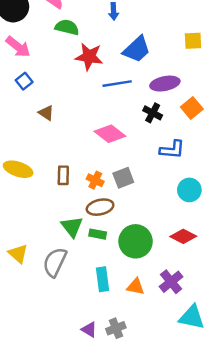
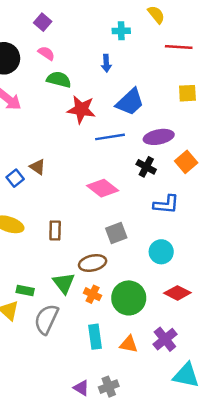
blue square: (24, 81) -> (15, 178), moved
orange cross: (95, 180) -> (93, 294), moved
cyan circle: (189, 190) -> (161, 252), moved
green rectangle: (98, 234) -> (25, 290), moved

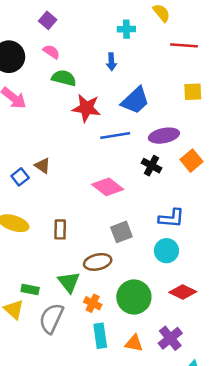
blue L-shape: (166, 204) -> (171, 218), moved
orange cross: (93, 294) -> (93, 303), moved

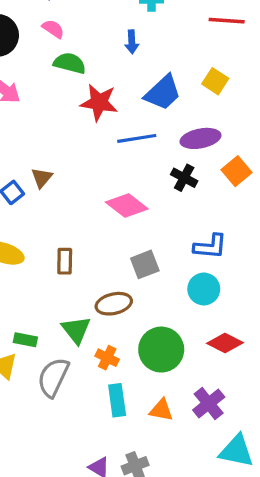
yellow square: (193, 92) -> (215, 81), moved, turned 36
brown triangle: (43, 166) -> (42, 178), turned 36

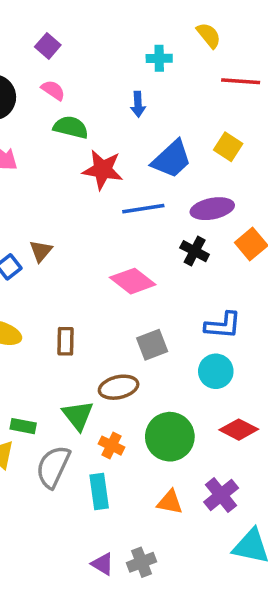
cyan rectangle: (117, 400) -> (99, 491), moved

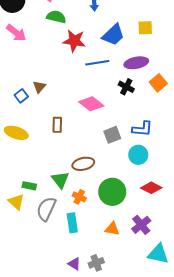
yellow square: (228, 147) -> (145, 28), turned -35
brown rectangle: (66, 341) -> (57, 125), moved
gray square: (152, 345) -> (112, 135), moved

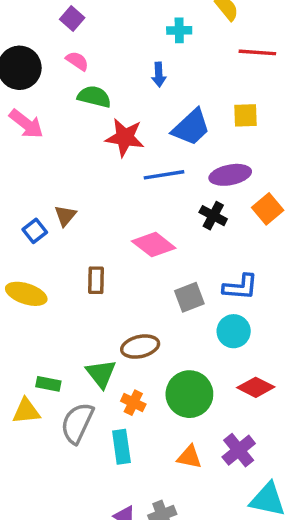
yellow triangle: (16, 202) -> (26, 411), turned -48

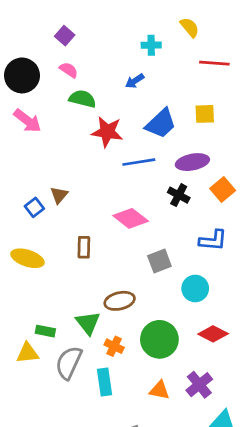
blue arrow: (159, 75) -> (135, 81), turned 60
blue L-shape: (240, 287) -> (213, 240), moved

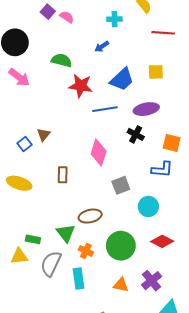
pink semicircle: (69, 70) -> (67, 17), moved
orange square: (223, 190) -> (172, 143), moved, turned -36
pink diamond: (131, 218) -> (99, 152), turned 70

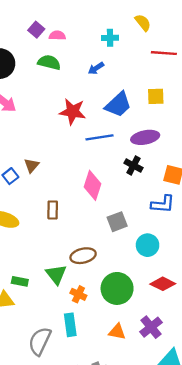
pink semicircle: (67, 17) -> (57, 35), turned -32
green semicircle: (62, 60) -> (49, 62), moved
gray semicircle: (51, 264) -> (40, 341), moved

